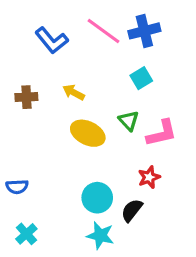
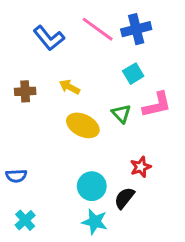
pink L-shape: (162, 133) -> (157, 105), moved

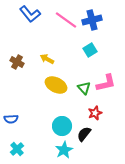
blue L-shape: (49, 38) -> (30, 14), moved
brown cross: (25, 91) -> (17, 62), turned 32
pink L-shape: (157, 105) -> (106, 83), moved
green triangle: (121, 114) -> (84, 88), moved
cyan star: (95, 222) -> (64, 150), turned 30

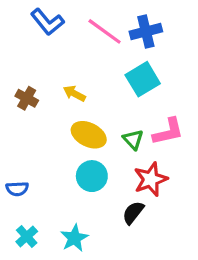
cyan square: (90, 50) -> (143, 79), size x1.5
red star: (95, 113) -> (151, 179), size x1.5
cyan circle: (62, 126) -> (92, 176), moved
cyan star: (64, 150) -> (74, 238), moved

